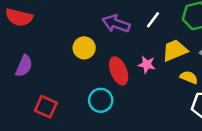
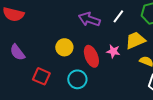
yellow circle: (84, 48) -> (64, 47), moved
purple semicircle: (24, 66) -> (17, 52), turned 120
red square: (46, 107) -> (41, 76), moved

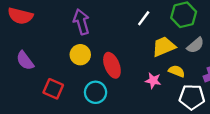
purple arrow: (89, 19) -> (81, 22), moved, turned 55
pink star: (113, 51) -> (153, 81), moved

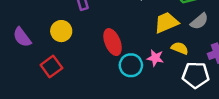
yellow circle: (80, 55) -> (61, 31), moved
red square: (53, 89) -> (51, 66), turned 30
cyan circle: (96, 92) -> (131, 65), moved

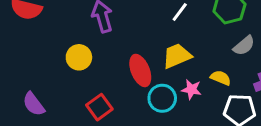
yellow trapezoid: (166, 22) -> (177, 56), moved
purple semicircle: (22, 37) -> (34, 104), moved
red square: (51, 66) -> (99, 107), moved

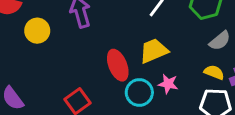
yellow circle: (79, 57) -> (37, 31), moved
yellow semicircle: (221, 78) -> (214, 72), moved

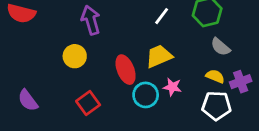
yellow circle: (37, 31) -> (75, 56), moved
gray semicircle: (220, 41) -> (220, 47), turned 80

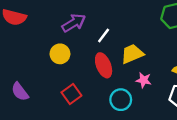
white line: (162, 16) -> (104, 36), moved
purple arrow: (91, 20) -> (74, 23), turned 75
cyan circle: (146, 95) -> (121, 100), moved

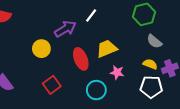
purple arrow: (74, 23) -> (65, 29), moved
white line: (104, 36) -> (91, 15), moved

